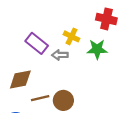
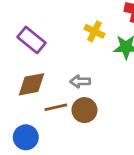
purple rectangle: (37, 43) -> (32, 40), moved
gray arrow: (60, 55) -> (80, 81), moved

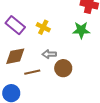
yellow cross: (95, 31) -> (43, 27), moved
brown circle: (84, 110) -> (63, 68), moved

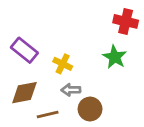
yellow cross: (43, 27) -> (63, 64), moved
green star: (81, 30) -> (115, 57), turned 30

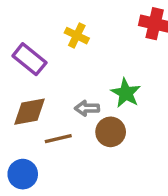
green star: (115, 57) -> (126, 93), moved
yellow cross: (63, 64) -> (77, 36), moved

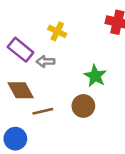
gray arrow: (87, 108) -> (45, 61), moved
brown diamond: (29, 112) -> (21, 90), turned 72

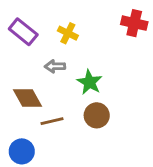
purple rectangle: (21, 50) -> (23, 32), moved
green star: (95, 76) -> (90, 82), moved

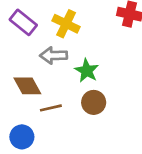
yellow cross: (68, 33) -> (66, 24), size x1.4
gray arrow: (55, 66) -> (54, 55), size x1.4

